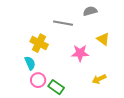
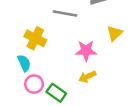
yellow triangle: (103, 39) -> (115, 33), turned 40
yellow arrow: (99, 79) -> (87, 77), moved

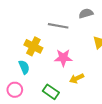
pink star: (86, 51) -> (63, 58), moved
pink circle: (34, 84) -> (15, 90), moved

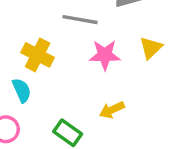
pink star: (63, 58) -> (105, 55), moved

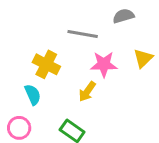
yellow arrow: (112, 110) -> (87, 92), moved, turned -30

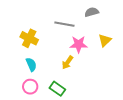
yellow cross: (46, 64) -> (29, 38), moved
pink circle: (19, 128) -> (30, 87), moved

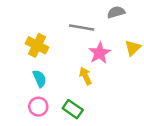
pink star: (79, 44) -> (100, 53), turned -30
yellow arrow: (67, 62) -> (85, 76), turned 120

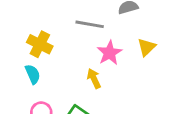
cyan semicircle: (40, 79) -> (33, 74), moved

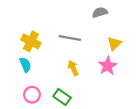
gray line: (90, 24) -> (70, 38), moved
pink star: (110, 53) -> (108, 66), moved

